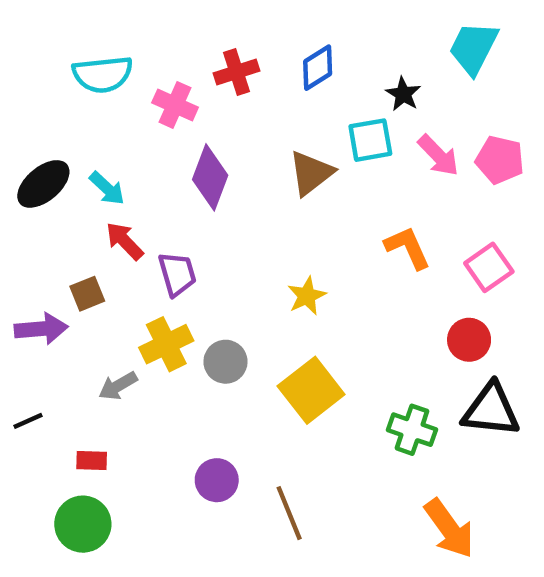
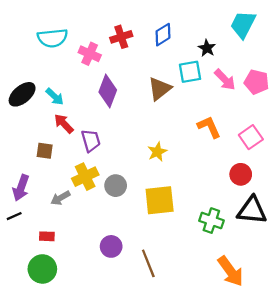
brown square: (87, 294) -> (45, 151), turned 30
purple arrow: (41, 329) -> (21, 188), moved, turned 115
yellow square: (311, 390) -> (160, 200), turned 32

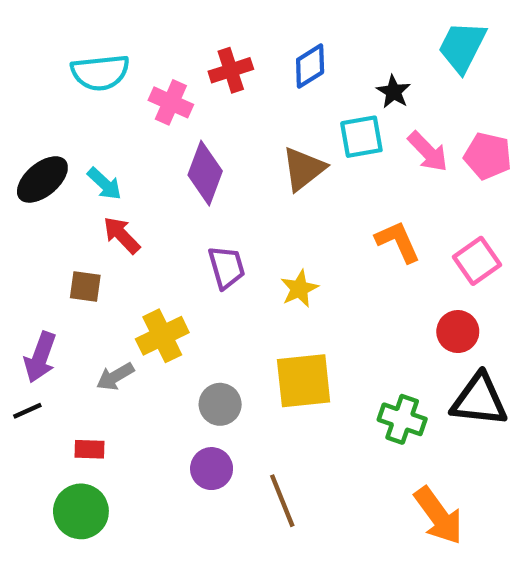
purple trapezoid: (91, 141) -> (227, 267), moved
gray circle: (116, 186) -> (220, 404), moved

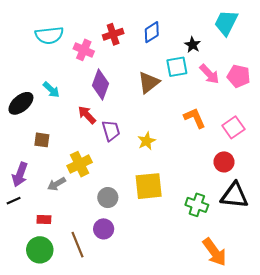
black ellipse: (42, 179) -> (21, 103), moved
red arrow: (122, 235) -> (87, 115), moved
brown line: (282, 501) -> (77, 245), moved

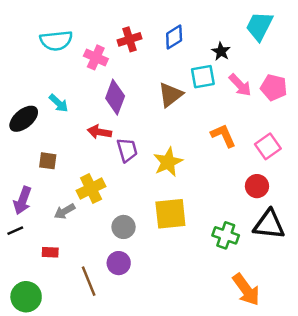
red arrow: (87, 115) -> (99, 132), turned -36
yellow star: (147, 141) -> (168, 162), size x1.4
green circle: (40, 250) -> (26, 297), moved

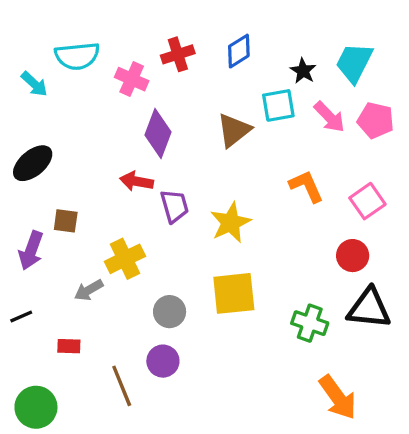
cyan trapezoid: (259, 26) -> (354, 63), moved
cyan arrow: (59, 103) -> (34, 84), moved
purple arrow: (22, 201) -> (31, 251), moved

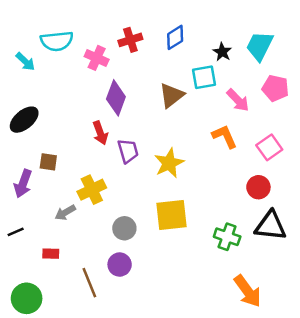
pink arrow: (329, 117) -> (238, 100), moved
red arrow: (137, 181) -> (100, 133), turned -120

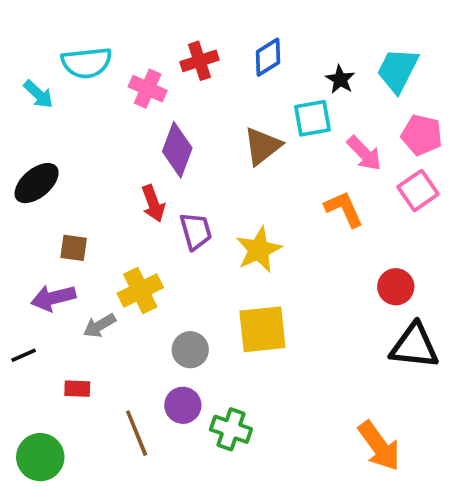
pink square: (269, 147) -> (418, 190), moved
purple arrow: (23, 184) -> (53, 298), moved, turned 56
green cross: (227, 237) -> (231, 429), moved

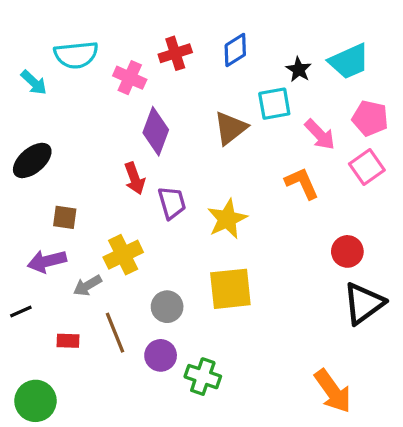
cyan trapezoid: (398, 70) -> (349, 61), turned -141
black triangle: (414, 346) -> (364, 303), turned -42
brown line: (137, 433) -> (115, 333), moved

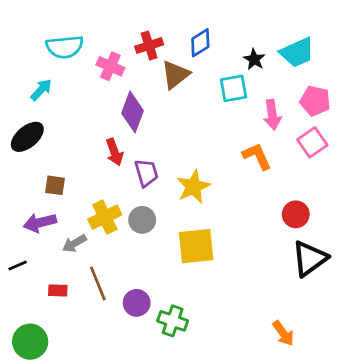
cyan arrow: (34, 83) -> (41, 90), moved, turned -90
brown triangle: (230, 128) -> (175, 75), moved
pink arrow: (320, 134) -> (272, 115), turned 36
gray circle: (167, 307) -> (142, 220), moved
orange arrow: (333, 391) -> (283, 333), size x0.7

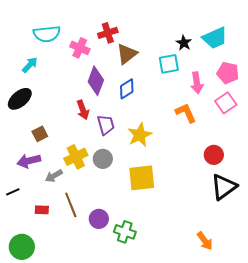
blue diamond: (200, 43) -> (127, 89), moved
brown square: (55, 185) -> (40, 134), turned -35

